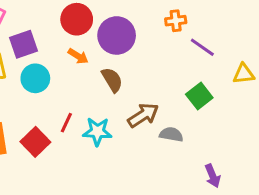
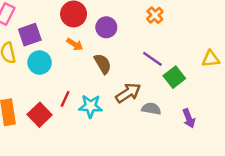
orange cross: (176, 21) -> (155, 15), turned -35
purple circle: (117, 35) -> (106, 27), size x0.7
purple line: (202, 47) -> (152, 59), moved
purple arrow: (213, 176) -> (189, 118), moved

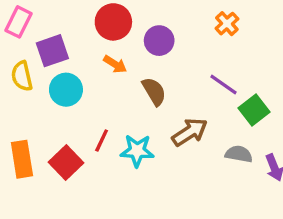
gray semicircle: (151, 109) -> (239, 154), moved

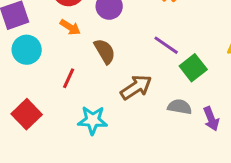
red line: (102, 141) -> (69, 78), moved
cyan star: (137, 151) -> (93, 120), moved

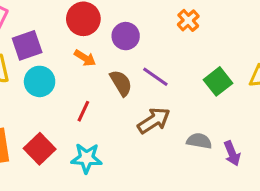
purple line: (166, 45) -> (155, 77), moved
green square: (193, 68) -> (218, 81), moved
cyan star: (93, 120) -> (87, 158), moved

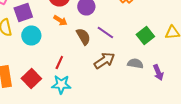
red line: (83, 111) -> (59, 62), moved
gray semicircle: (199, 141) -> (135, 64), moved
purple arrow: (232, 153) -> (158, 72), moved

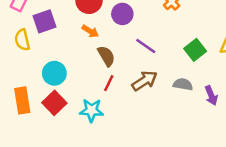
cyan circle: (31, 36) -> (54, 73), moved
brown semicircle: (83, 36) -> (106, 56), moved
red line: (59, 62) -> (109, 83), moved

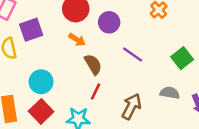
brown arrow: (145, 81) -> (131, 106), moved, turned -30

